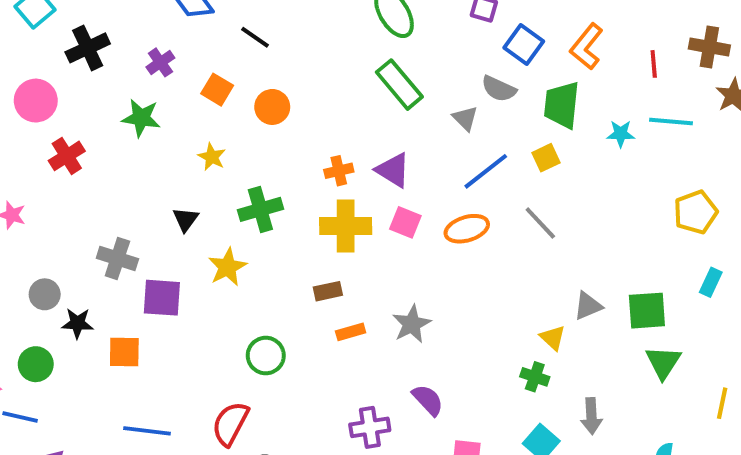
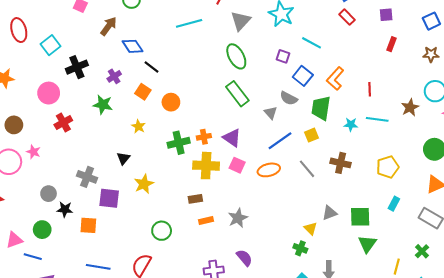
black line: (255, 37) -> (151, 67), moved
brown cross: (709, 47) -> (341, 163), moved
green cross: (260, 209) -> (179, 143), moved

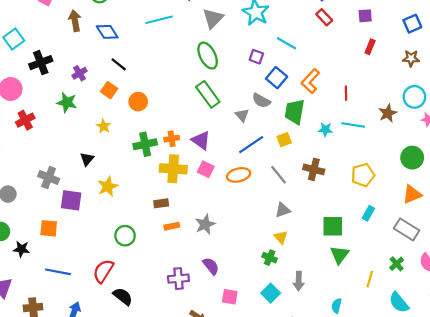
brown arrow: (109, 26) -> (75, 21), turned -48
blue diamond: (133, 46) -> (107, 32), moved
black star: (65, 209) -> (21, 249), moved
gray triangle: (330, 213) -> (283, 210), moved

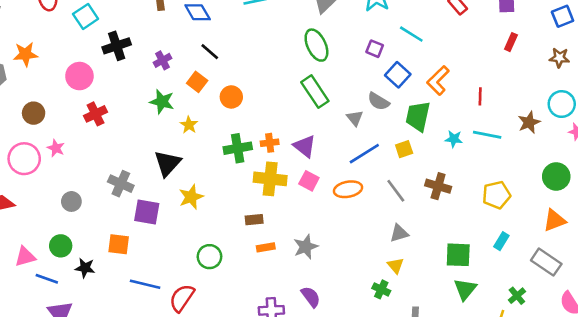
green star: (67, 102) -> (162, 102), moved
black triangle: (87, 159) -> (168, 163), size x1.6
green cross: (397, 264) -> (517, 296), moved
blue line: (58, 272) -> (145, 284), moved

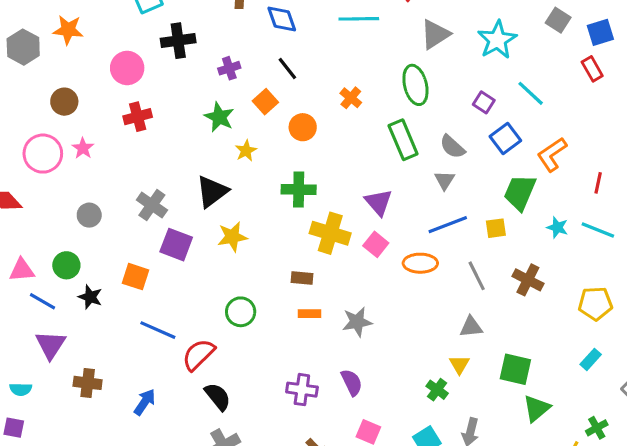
gray semicircle: (379, 101) -> (452, 147), moved
orange cross: (270, 143) -> (351, 98), moved, turned 36
green square: (458, 255) -> (515, 369), moved

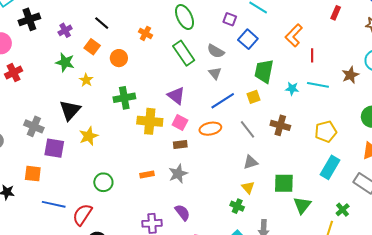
orange L-shape: (552, 154) -> (294, 35), moved
brown rectangle: (302, 278) -> (180, 144), moved
cyan rectangle: (591, 359) -> (330, 167), size x1.6

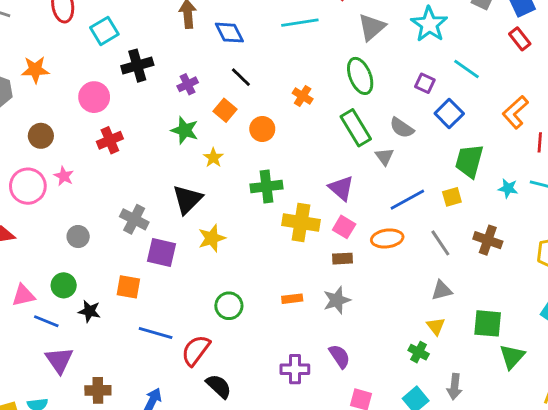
gray triangle: (215, 73) -> (384, 157), moved

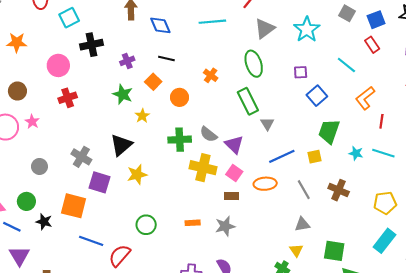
cyan line: (467, 69) -> (346, 65), moved
black line: (241, 77) -> (166, 58), turned -35
purple square: (425, 83) -> (301, 72), turned -32
gray semicircle: (402, 128) -> (209, 134), moved
orange square: (128, 287) -> (74, 206), size x1.4

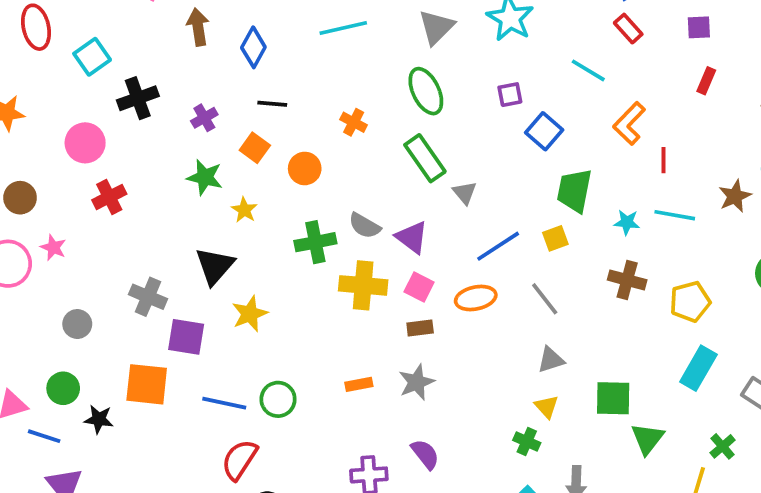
blue diamond: (160, 25) -> (253, 47), turned 60
brown cross: (339, 190) -> (627, 280), moved
blue line: (91, 241) -> (224, 403), moved

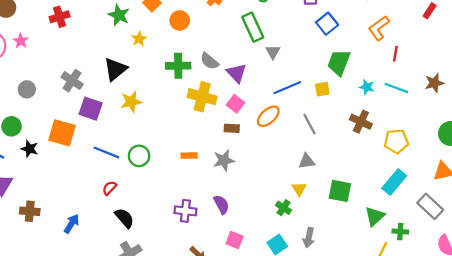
orange ellipse: (476, 298) -> (268, 116), turned -40
green triangle: (648, 439) -> (375, 216), moved
green cross: (723, 446) -> (400, 232), turned 35
red semicircle: (239, 460) -> (109, 188), size x0.6

